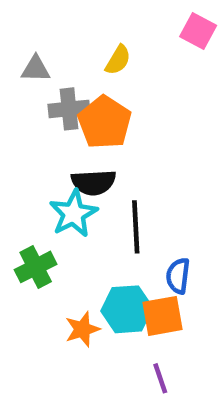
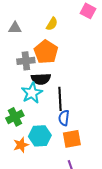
gray cross: (69, 109) -> (26, 61), moved
blue semicircle: (178, 276) -> (64, 118), moved
cyan hexagon: (127, 309) -> (40, 136), moved
orange star: (82, 329) -> (21, 145), moved

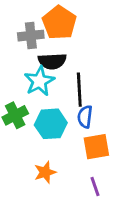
cyan hexagon: (40, 136) -> (51, 124), moved
orange star: (21, 145) -> (45, 172), moved

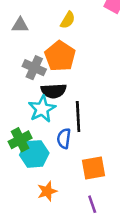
gray cross: (31, 36) -> (34, 68), turned 30
blue semicircle: (85, 117) -> (64, 138), moved
cyan hexagon: (51, 124) -> (34, 154), moved

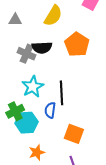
yellow semicircle: (68, 20) -> (53, 16), size x1.5
orange pentagon: (60, 56) -> (77, 44), moved
black semicircle: (54, 91) -> (42, 48), moved
orange square: (93, 168) -> (74, 134), turned 30

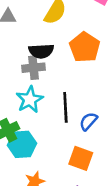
gray cross: (27, 54) -> (34, 68), moved, turned -30
blue semicircle: (50, 110) -> (88, 121), moved, turned 35

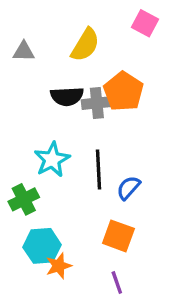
gray cross: (34, 68) -> (97, 103), moved
cyan hexagon: (22, 144) -> (42, 246), moved

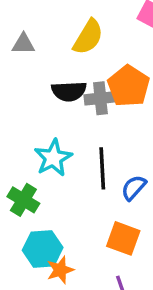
green cross: (24, 199) -> (23, 200), turned -32

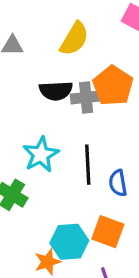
blue semicircle: (134, 188) -> (118, 183), turned -52
cyan hexagon: (43, 249) -> (69, 242), moved

